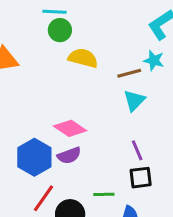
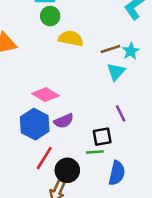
cyan star: (154, 60) -> (131, 51), moved, turned 30
pink diamond: (70, 128) -> (45, 95), moved
black square: (141, 178) -> (102, 137), moved

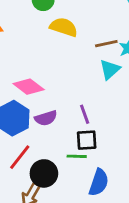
purple line: (121, 113) -> (85, 114), moved

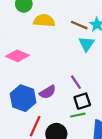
brown line: (106, 44) -> (79, 25), turned 49
pink diamond: (29, 87) -> (18, 56), moved

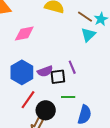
pink diamond: (18, 56) -> (24, 34), turned -45
black square: (82, 101) -> (58, 77), moved

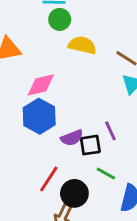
blue hexagon: (22, 72) -> (39, 116), moved
green line: (68, 97) -> (106, 174), turned 32

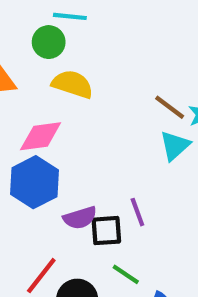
green circle: (60, 19) -> (49, 42), moved
yellow semicircle: (82, 45) -> (72, 84), moved

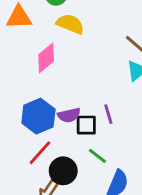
pink diamond: (41, 136) -> (46, 58), turned -36
blue hexagon: (35, 182) -> (38, 116), moved

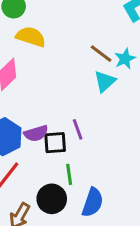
green line: (97, 156) -> (69, 174), turned 48
black circle: (63, 171) -> (52, 199), moved

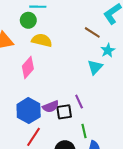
brown line: (101, 54) -> (92, 32), moved
green line: (69, 174) -> (84, 131), moved

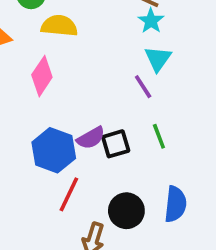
cyan star: (108, 50) -> (151, 21), moved
purple line: (79, 102) -> (143, 87), moved
green line: (84, 131) -> (159, 136), moved

